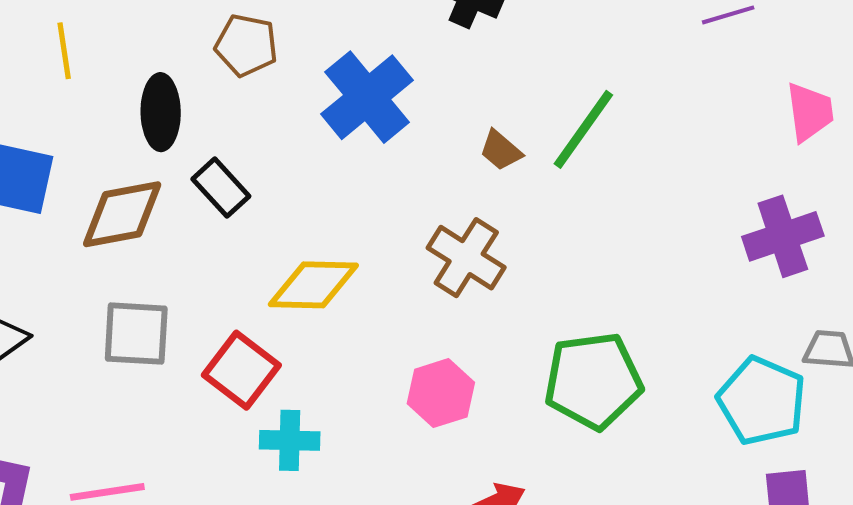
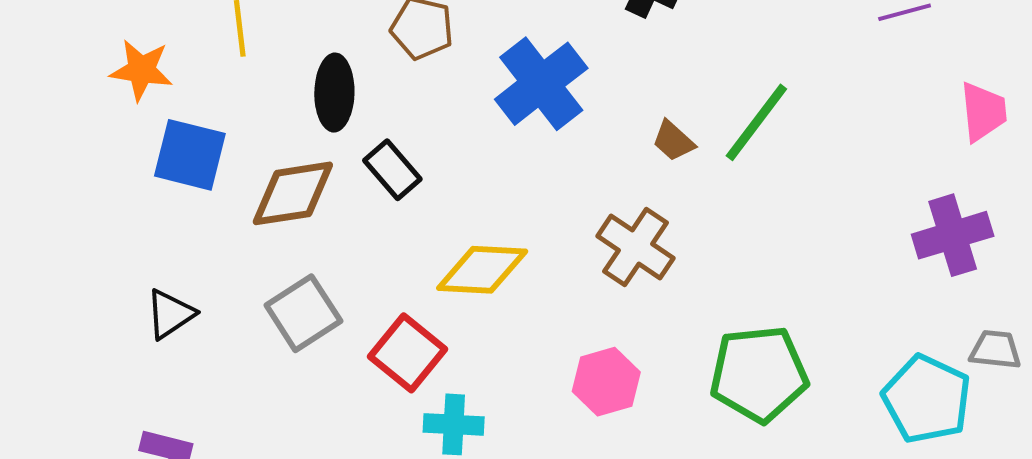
gray square: (136, 334) -> (303, 313), turned -38

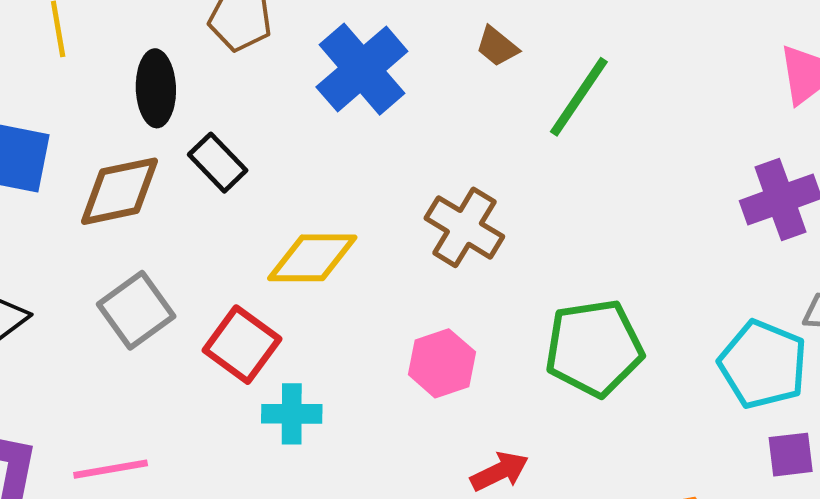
brown trapezoid: (673, 141) -> (497, 47), moved

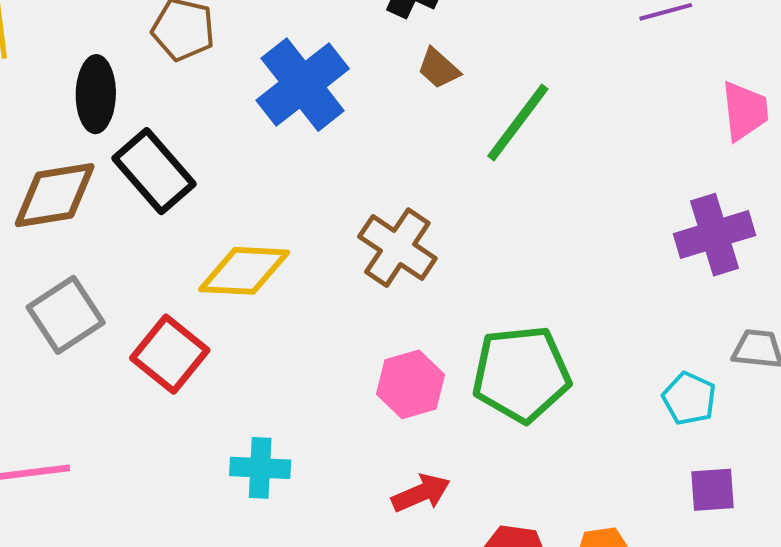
black rectangle: (218, 163) -> (154, 171), size x1.4
pink hexagon: (442, 363) -> (411, 384), moved
cyan pentagon: (763, 364) -> (689, 399), size x0.6
cyan cross: (292, 414) -> (260, 468), moved

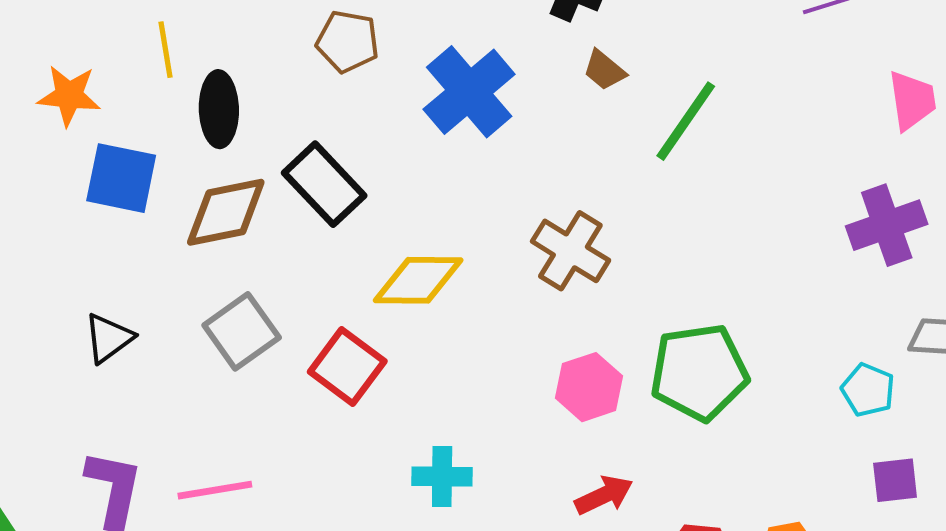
black ellipse: (96, 94) -> (219, 109), moved

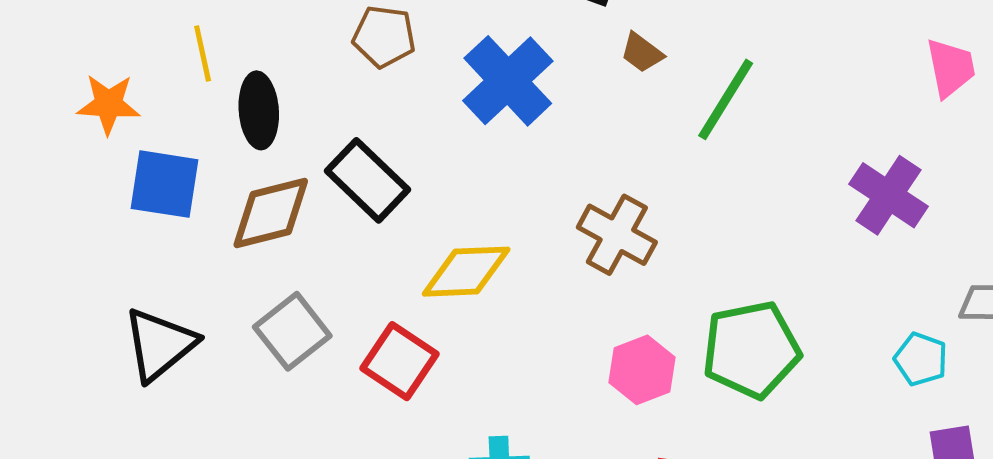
purple cross: (887, 225) -> (888, 195), moved, turned -34
black triangle: (108, 338) -> (160, 344), size x1.5

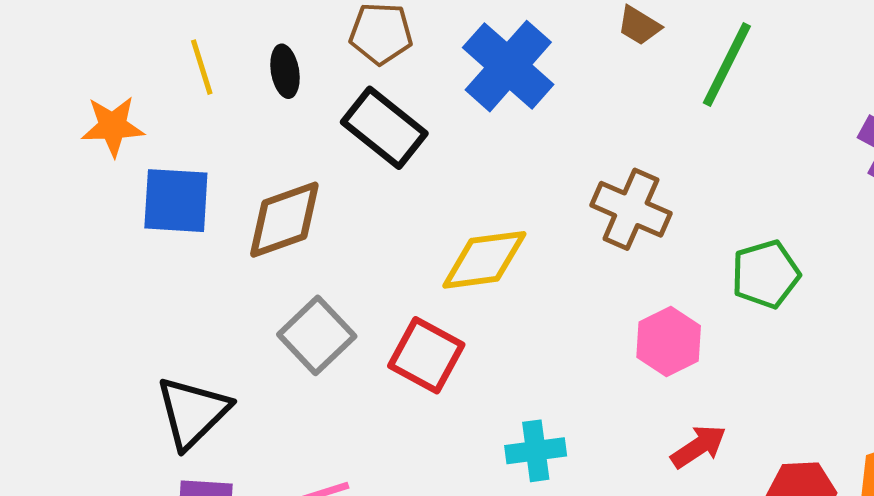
black ellipse: (259, 110) -> (285, 71), moved, size x0.7
black rectangle: (368, 180) -> (384, 128), moved
black triangle: (160, 344) -> (193, 412), moved
green pentagon: (751, 350) -> (766, 274), moved, size x0.7

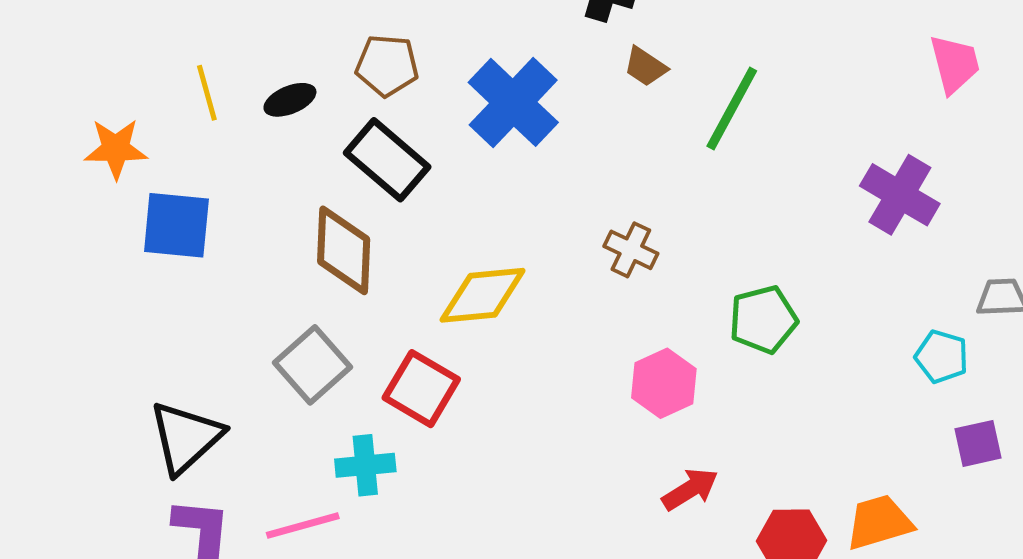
black ellipse: (285, 71) -> (290, 100), turned 75
brown cross: (631, 209) -> (631, 250), size x0.7
brown diamond: (284, 220) -> (344, 250), moved, turned -70
cyan cross: (536, 451) -> (365, 465), moved

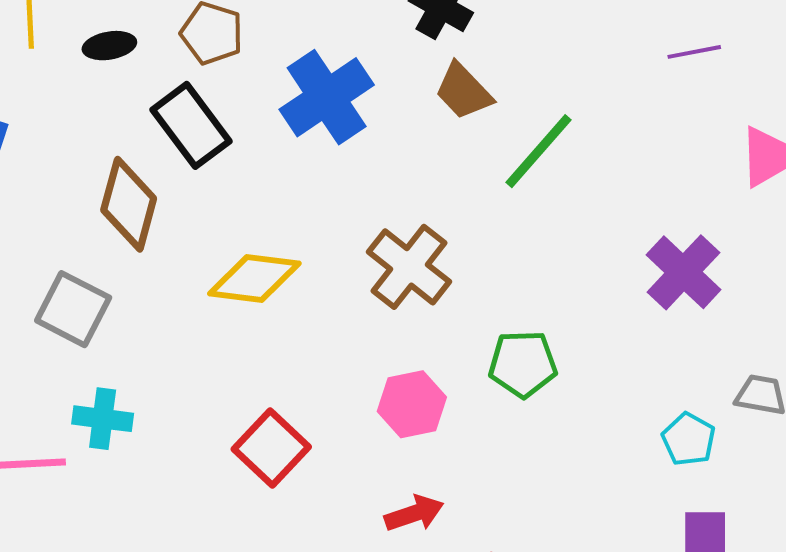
brown trapezoid: (645, 67) -> (463, 91), size x1.4
brown cross: (631, 250) -> (409, 267), size x1.6
gray square: (312, 365) -> (73, 309), turned -34
red square: (421, 389) -> (271, 448), moved

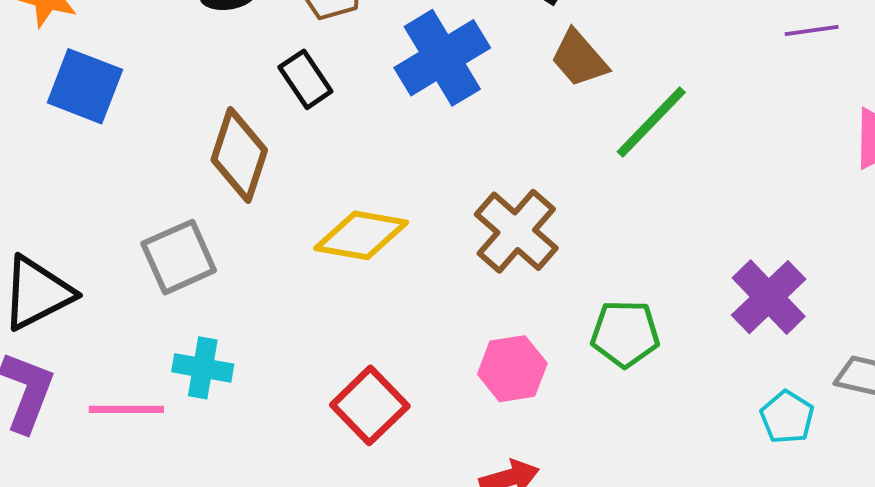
black rectangle: (191, 125) -> (305, 79), size x0.7
purple cross: (684, 272) -> (769, 297), moved
gray square: (73, 309) -> (179, 257), turned 36

